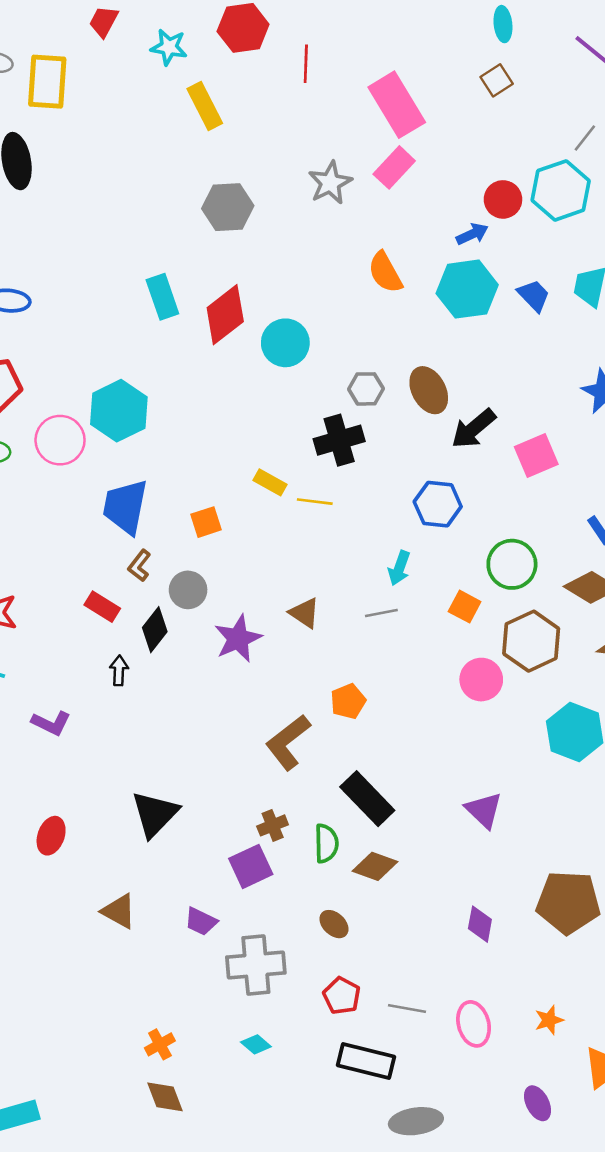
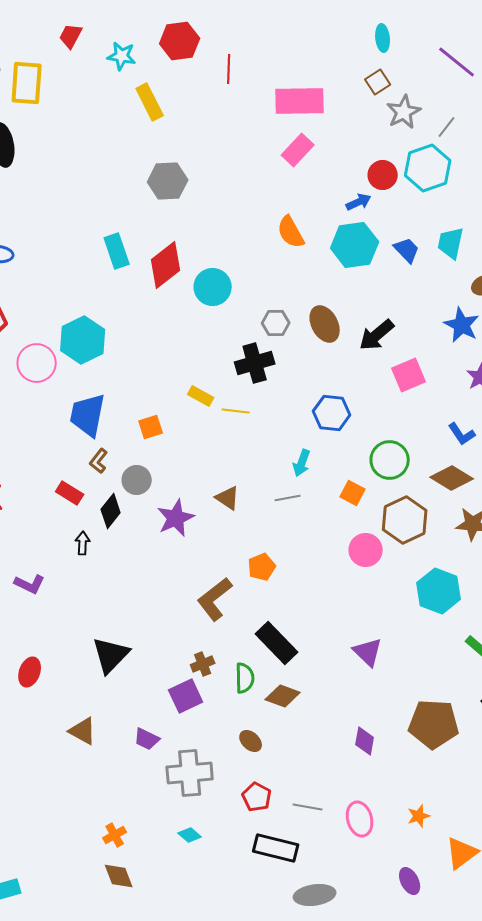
pink rectangle: (397, 105) -> (300, 101), turned -60
gray star: (330, 183) -> (404, 112), moved
black arrow: (474, 429) -> (377, 335), moved

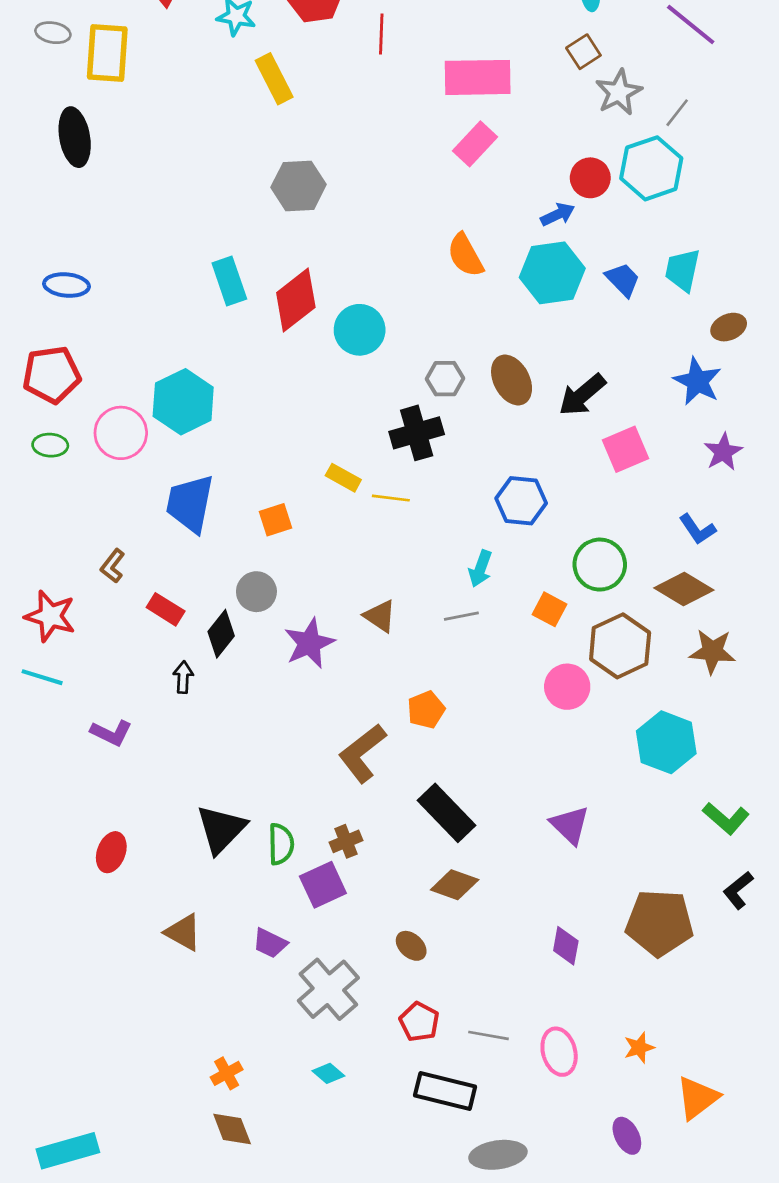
brown L-shape: (99, 461) -> (113, 566), moved
green semicircle: (245, 678) -> (281, 844), moved
gray cross: (190, 773) -> (328, 989), turned -36

